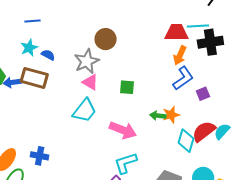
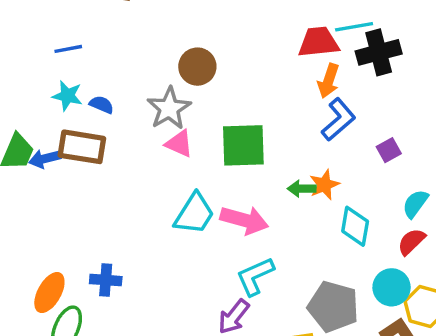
cyan star: (29, 48) -> (67, 96), turned -30
green square: (127, 87) -> (243, 145), size x1.8
purple square: (203, 94) -> (389, 150), moved
cyan trapezoid: (85, 111) -> (194, 214), moved
red semicircle: (204, 131) -> (411, 242), moved, size x0.7

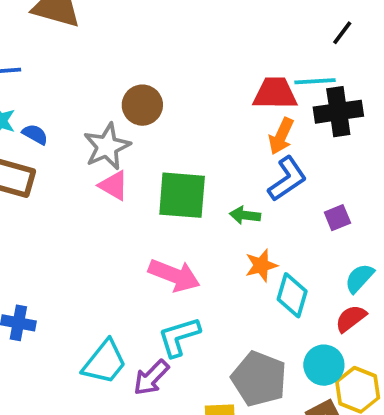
orange star: (324, 185) -> (261, 265), moved
green arrow: (302, 189) -> (245, 215), moved
cyan trapezoid: (194, 214) -> (105, 362), moved

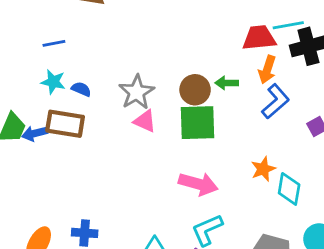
brown circle: (142, 105) -> (195, 90), moved
green arrow: (245, 215) -> (227, 83), moved

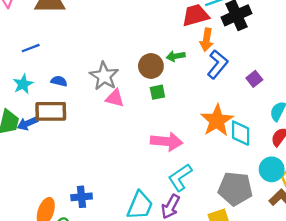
cyan star: (53, 82) -> (23, 84), moved, turned -30
green square: (197, 123) -> (157, 92), size x0.5
orange star: (263, 169) -> (217, 121), size x1.6

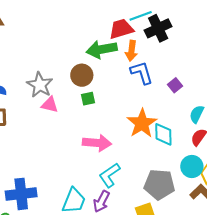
green arrow: (176, 56) -> (102, 49), moved, size x1.8
blue L-shape: (217, 64) -> (142, 73), turned -55
blue cross: (82, 197) -> (21, 194), size x1.6

